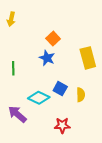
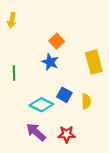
purple arrow: (17, 114) -> (36, 132), moved

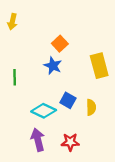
purple arrow: (36, 132) -> (38, 140), turned 35

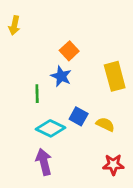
green line: (15, 77) -> (37, 94), moved
yellow semicircle: (91, 107) -> (105, 124), turned -63
red star: (70, 142) -> (113, 165), moved

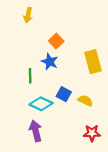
yellow arrow: (14, 25) -> (28, 15), moved

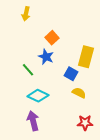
yellow rectangle: (93, 62) -> (86, 57), turned 30
green line: (30, 76) -> (28, 70), turned -40
blue square: (64, 94) -> (71, 74), moved

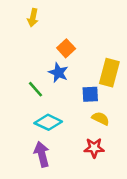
blue square: (71, 74) -> (90, 94), turned -32
red star: (85, 123) -> (94, 148), moved

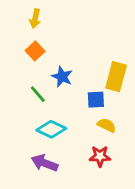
orange square: (66, 48) -> (35, 51), moved
purple arrow: (42, 154) -> (45, 163), turned -55

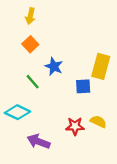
yellow semicircle: (107, 125) -> (98, 122), moved
cyan diamond: (51, 129) -> (17, 112), moved
red star: (100, 156) -> (75, 126), moved

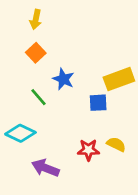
yellow rectangle: (101, 66) -> (119, 79), turned 55

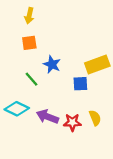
orange square: (36, 53) -> (29, 43), turned 35
yellow semicircle: (116, 144) -> (95, 118), turned 42
purple arrow: (45, 168) -> (47, 117), moved

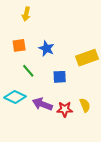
orange square: (29, 43) -> (19, 45), moved
blue star: (52, 64) -> (46, 48), moved
blue square: (80, 84) -> (60, 77), moved

